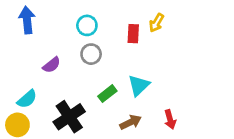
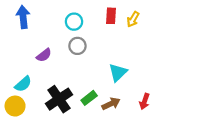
red rectangle: (133, 34) -> (111, 16), moved
green rectangle: (107, 94) -> (89, 98), moved
red arrow: (170, 119) -> (145, 101), turned 35

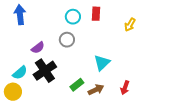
yellow arrow: (133, 19) -> (130, 25), moved
cyan circle: (74, 22) -> (73, 17), moved
black cross: (59, 99) -> (45, 71), moved

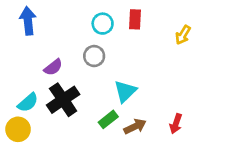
cyan triangle: (102, 63) -> (125, 91), moved

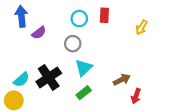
purple semicircle: (53, 67) -> (39, 33), moved
cyan triangle: (125, 91) -> (84, 68), moved
brown arrow: (135, 127) -> (122, 80), moved

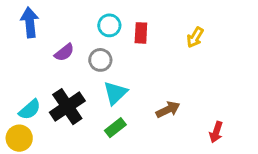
red rectangle: (104, 15) -> (141, 33), moved
purple semicircle: (39, 33) -> (64, 52), moved
red arrow: (136, 96) -> (216, 132), moved

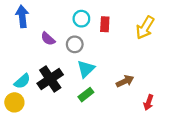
yellow arrow: (195, 37) -> (145, 28), size x1.5
purple semicircle: (64, 52) -> (48, 39), turned 80
red arrow: (216, 132) -> (148, 102), moved

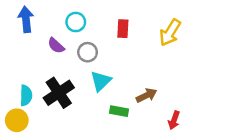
cyan circle: (81, 19) -> (76, 22), moved
cyan semicircle: (22, 81) -> (26, 95), turned -48
green rectangle: (86, 95) -> (119, 111), moved, turned 48

